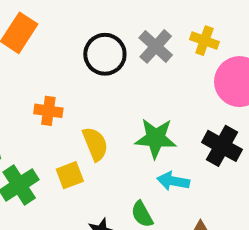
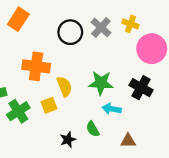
orange cross: (48, 111) -> (36, 66), size x1.6

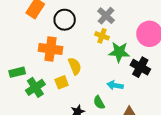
yellow cross: (130, 24) -> (102, 36), moved
black circle: (70, 32) -> (65, 20), moved
green star: (101, 83) -> (119, 52), moved

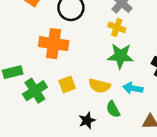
green star: (119, 52) -> (120, 56), moved
yellow semicircle: (75, 66) -> (99, 86), moved, turned 126

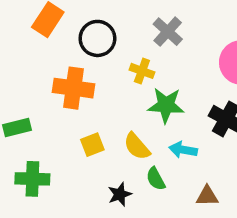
yellow cross: (117, 27) -> (142, 71), moved
yellow semicircle: (99, 86) -> (137, 146), turned 35
green cross: (35, 91) -> (32, 179), moved, turned 35

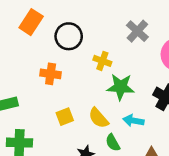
gray cross: (168, 32) -> (137, 31), moved
orange cross: (73, 88) -> (51, 74), size x0.7

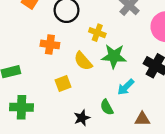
yellow semicircle: (98, 118) -> (83, 61), moved
cyan arrow: (133, 121) -> (126, 87), turned -54

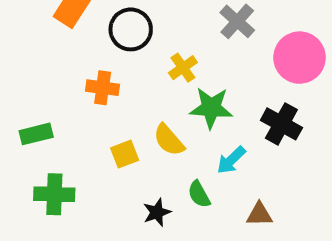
yellow cross: (97, 33) -> (183, 68), turned 35
yellow semicircle: (83, 61) -> (169, 140), moved

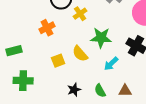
yellow cross: (183, 68) -> (80, 14), moved
orange cross: (103, 88) -> (47, 28), turned -35
green semicircle: (199, 194) -> (100, 91), moved

